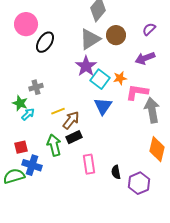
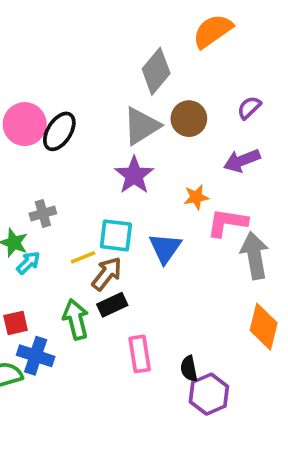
pink circle: (26, 24) -> (25, 124), moved
cyan square: (100, 79) -> (116, 235), moved, turned -30
purple hexagon: (139, 183) -> (209, 394), moved

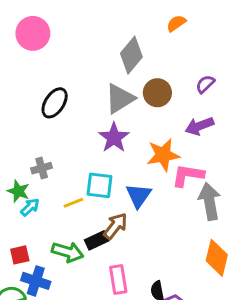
orange semicircle: (213, 31) -> (176, 23), size x0.6
pink circle: (25, 124) -> (33, 33), moved
orange star: (196, 197) -> (163, 155), size x1.6
brown arrow: (107, 274) -> (115, 226), moved
green arrow: (76, 319) -> (68, 252), turned 120

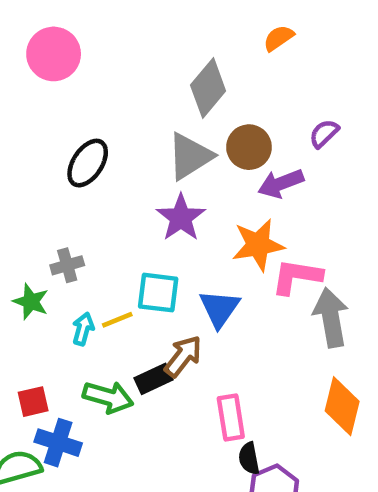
purple arrow: (199, 126) -> (281, 183), moved
cyan arrow: (30, 207) -> (83, 329), moved, turned -30
pink rectangle: (118, 280) -> (231, 418), moved

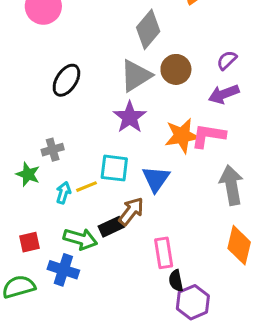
purple arrow: (281, 183) -> (224, 94), moved
pink L-shape: (297, 277) -> (208, 136), moved
blue cross: (58, 443) -> (63, 270), moved

